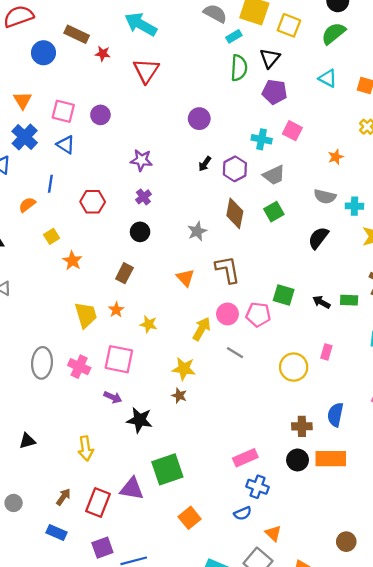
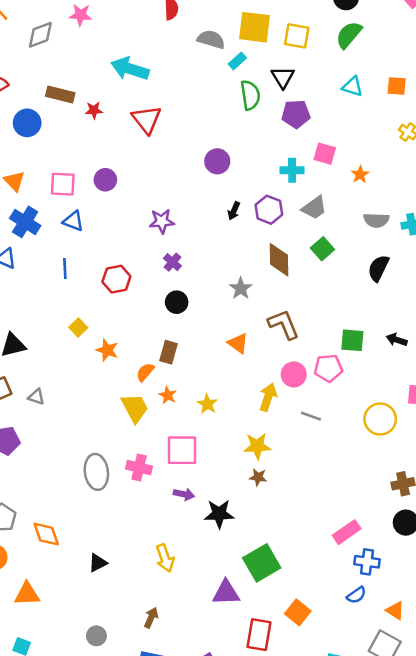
orange star: (336, 157) -> (360, 175), moved
orange semicircle: (27, 205) -> (145, 372), moved
yellow star: (149, 324) -> (207, 404), turned 30
red rectangle: (98, 503) -> (259, 635), moved

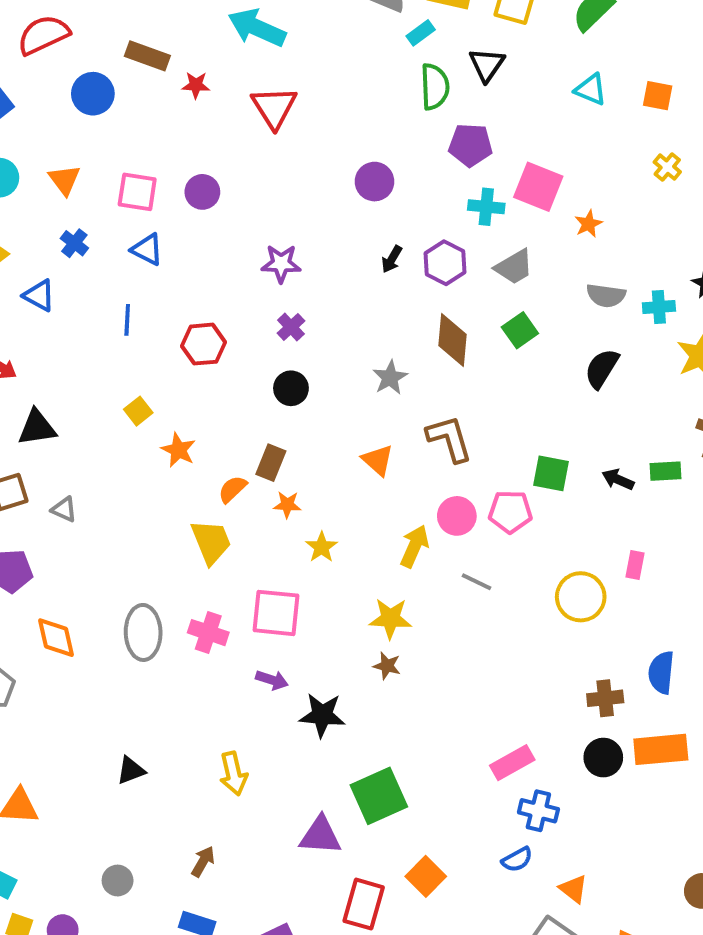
purple pentagon: (296, 114) -> (470, 145), moved
pink square: (325, 154) -> (538, 187), size x1.4
blue cross: (25, 222) -> (74, 243), size x0.6
orange star: (168, 395) -> (287, 505), moved, turned -30
orange diamond: (46, 534) -> (56, 638), moved

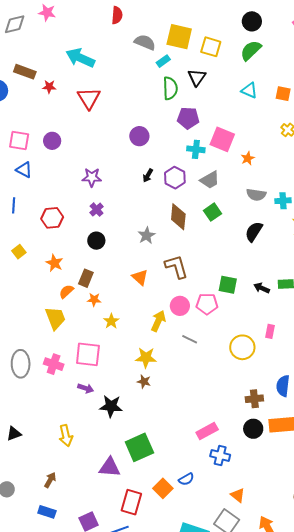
orange star: (178, 450) -> (54, 263), moved
blue semicircle: (517, 859) -> (186, 479), moved

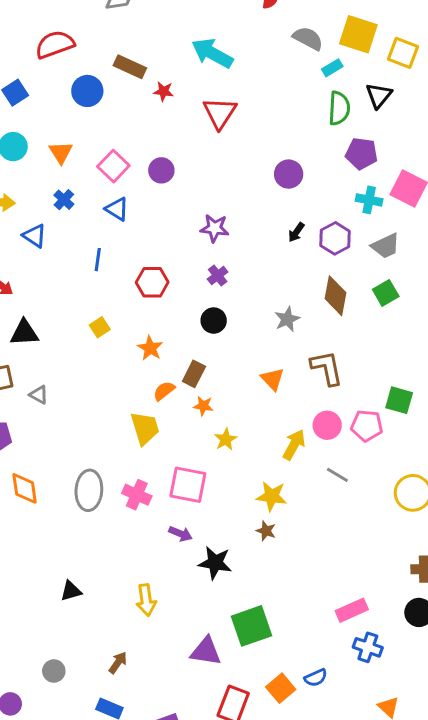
pink square: (19, 141) -> (113, 166), turned 30

